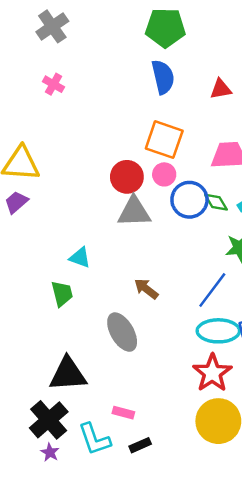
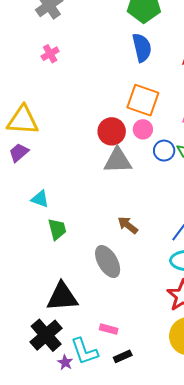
pink cross: (54, 84) -> (50, 54), turned 30
blue circle: (189, 200) -> (164, 151), size x0.7
cyan triangle: (80, 257) -> (40, 199), moved
purple star: (50, 452) -> (65, 362), moved

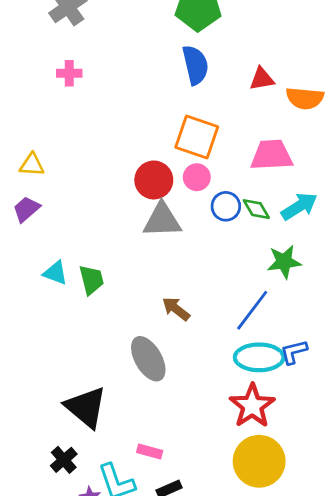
pink cross: (50, 54) -> (69, 73), turned 30
yellow triangle: (23, 120) -> (32, 165), size x0.6
green trapezoid: (57, 229) -> (91, 280), moved
black triangle: (62, 297) -> (86, 407), turned 44
black cross: (46, 335) -> (64, 460), size x0.6

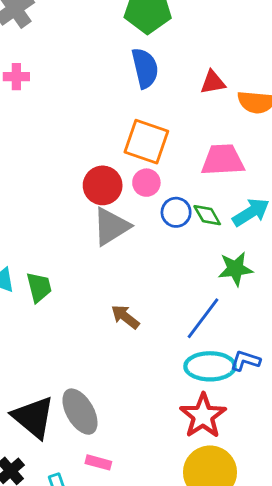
gray triangle: (162, 220) -> (111, 226), turned -30
blue L-shape: (294, 352) -> (245, 361), turned 32
gray ellipse: (148, 359) -> (80, 412), moved

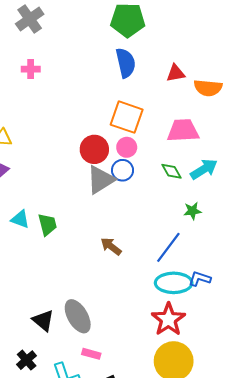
blue circle: (176, 212) -> (123, 170), moved
green star: (235, 269) -> (192, 211), size x0.7
black triangle: (33, 417) -> (43, 320), size x0.7

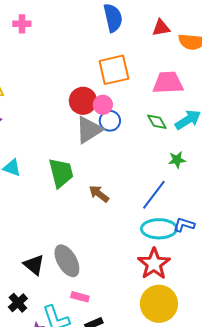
orange square: (127, 117) -> (114, 70), turned -32
pink circle: (127, 147) -> (103, 105), moved
green trapezoid: (47, 224) -> (61, 173), moved, size x1.4

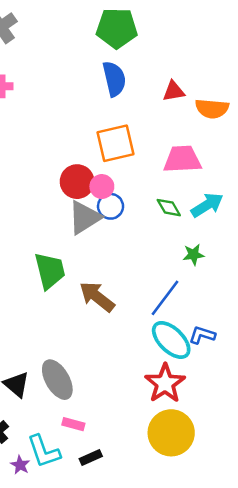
brown arrow: (99, 194) -> (97, 297), size x1.4
cyan ellipse: (159, 229) -> (171, 340), turned 44

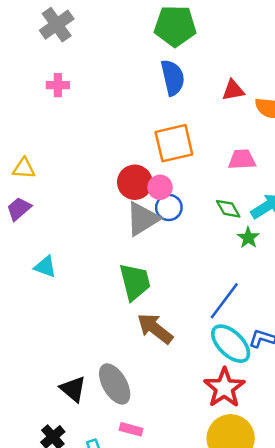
pink trapezoid: (182, 159) -> (242, 160), size x0.7
green star: (193, 255) -> (248, 238), moved, turned -30
green trapezoid: (50, 271) -> (135, 282), moved
brown arrow: (97, 297) -> (155, 328), moved

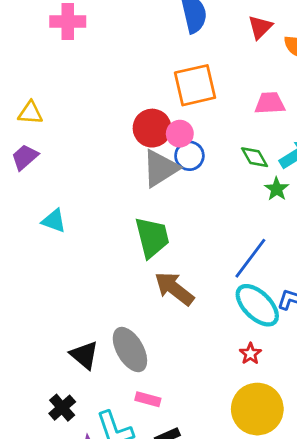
pink cross: (58, 85) -> (68, 22), size x1.4
red triangle: (233, 90) -> (260, 27), turned -35
red star: (224, 388) -> (250, 354), size x0.5

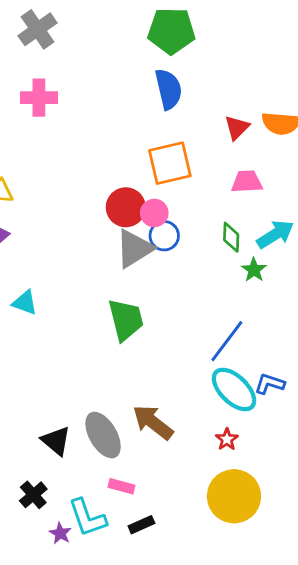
red triangle: (260, 27) -> (237, 128), moved
green diamond: (255, 157) -> (231, 237), turned 32
brown arrow: (174, 289) -> (153, 422), moved

